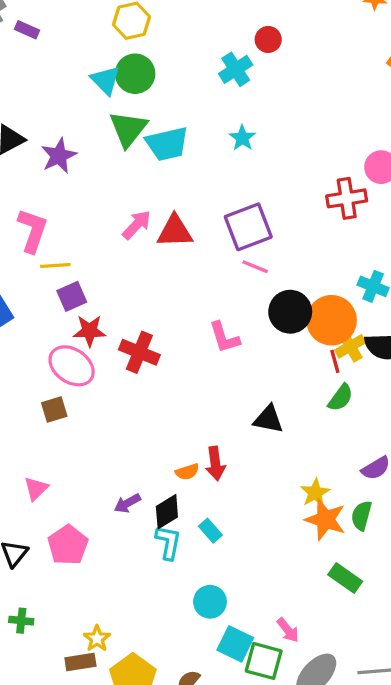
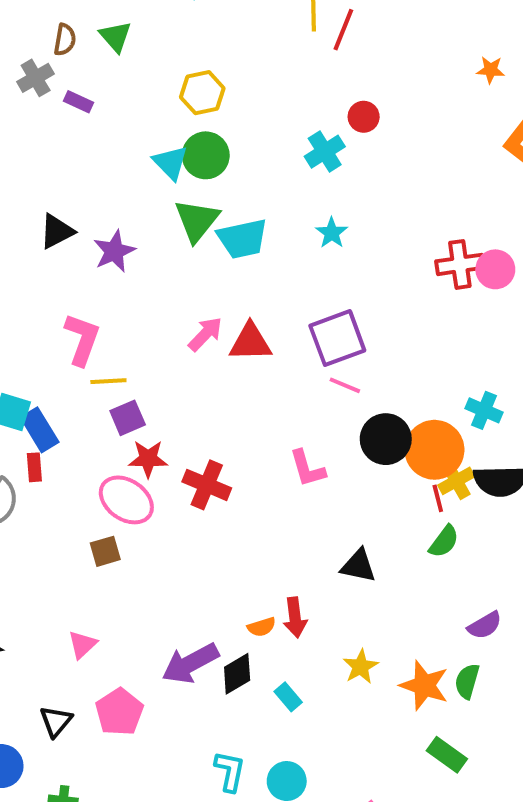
red cross: (347, 198) -> (460, 264), moved
yellow star: (315, 493) -> (361, 667), moved
purple arrow: (127, 503) -> (190, 663), size x1.8
cyan L-shape: (168, 542) -> (230, 771), moved

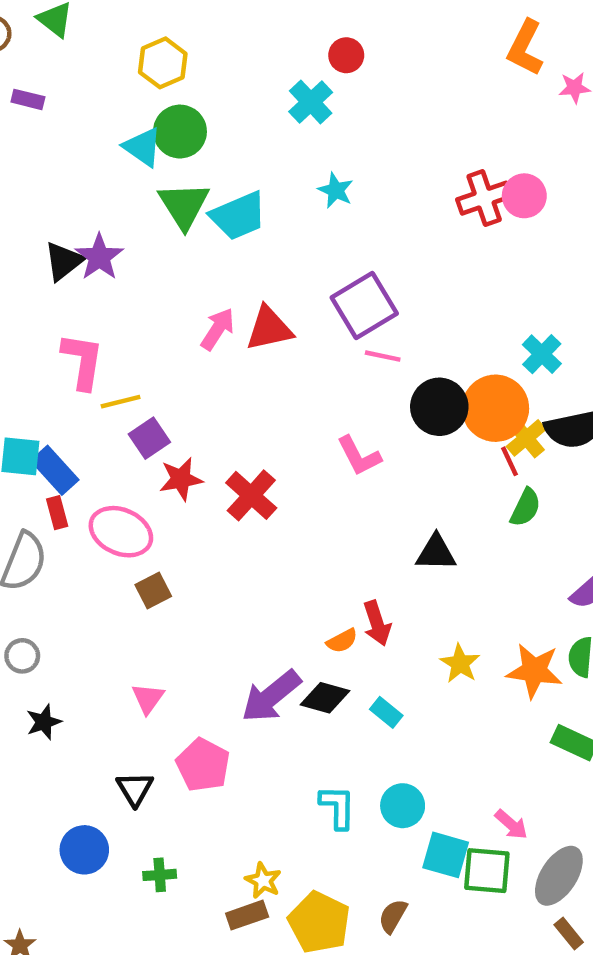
black triangle: (57, 231) -> (64, 261), moved
cyan cross: (484, 410) -> (542, 354), turned 32
red cross: (207, 485) -> (251, 495), turned 30
pink ellipse: (126, 500) -> (121, 532), moved
black diamond: (237, 674) -> (325, 698), turned 57

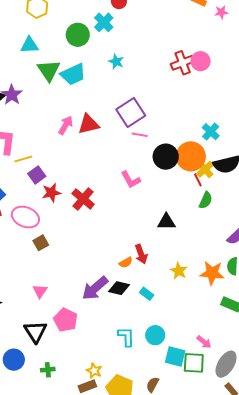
green circle: (180, 132) -> (78, 35), moved
cyan triangle: (143, 147) -> (29, 45), turned -36
black triangle: (135, 789) -> (35, 332), size x1.4

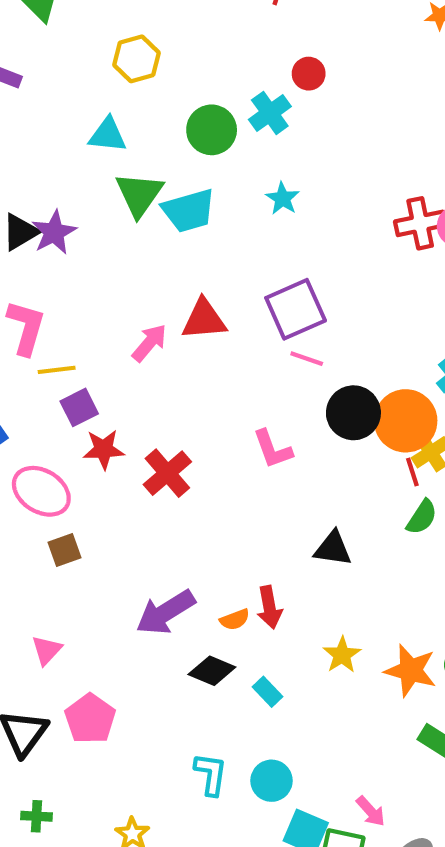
pink arrow: (66, 125) -> (149, 343), moved
purple arrow: (95, 288) -> (166, 612), moved

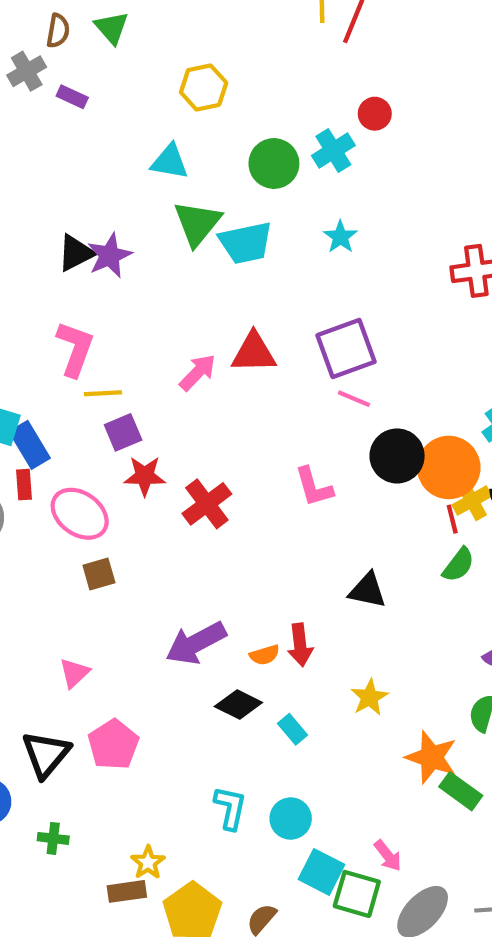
orange star: (411, 670) -> (431, 757), moved

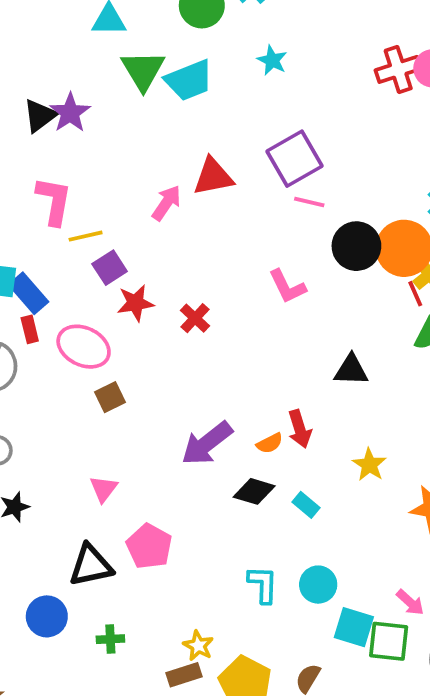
red cross: (207, 504) -> (195, 318), size x0.7
black triangle: (46, 754) -> (91, 565), turned 48

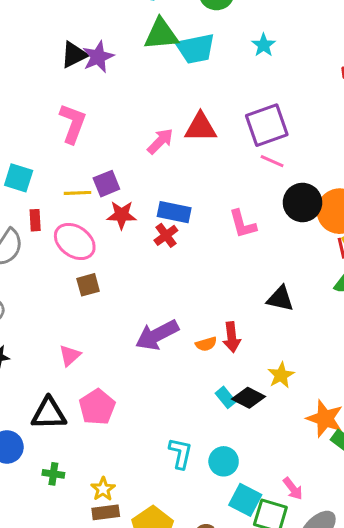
green triangle: (143, 70) -> (161, 34), turned 45
yellow line: (86, 236) -> (77, 193), moved
blue rectangle: (28, 293) -> (174, 212), moved, turned -48
black diamond: (254, 491) -> (248, 398), moved
yellow star: (198, 646) -> (103, 489), moved

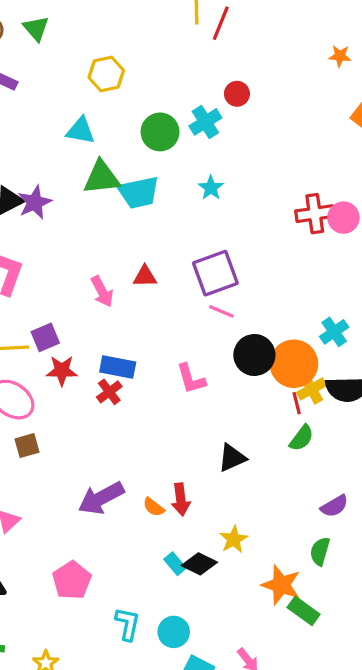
red triangle: (201, 127) -> (145, 276), size x0.7
pink arrow: (160, 141) -> (102, 292), turned 108
black triangle: (280, 299) -> (232, 458), turned -36
orange semicircle: (206, 344) -> (154, 507), turned 55
pink pentagon: (97, 407) -> (72, 580), moved

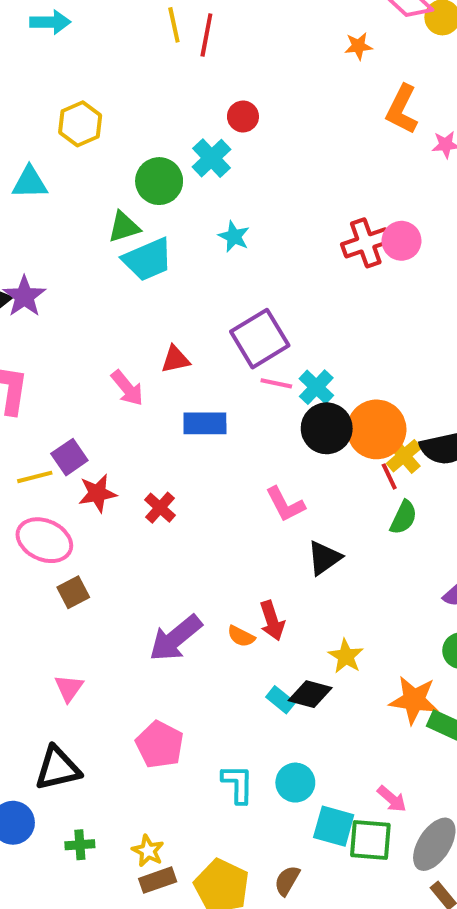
cyan triangle: (80, 131) -> (30, 183), moved
green triangle: (102, 178) -> (124, 227), moved, size x0.7
cyan cross: (334, 332) -> (316, 387), moved
blue rectangle: (118, 367) -> (205, 423), moved
pink L-shape: (191, 379) -> (285, 504), moved

